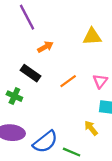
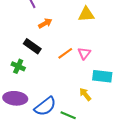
pink triangle: (100, 81) -> (84, 53), moved

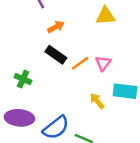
black rectangle: (32, 46) -> (56, 55), moved
yellow arrow: (85, 94) -> (97, 101), moved

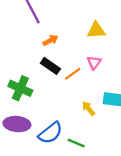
pink triangle: (103, 63) -> (94, 63), moved
green cross: (23, 79) -> (20, 88), size x1.5

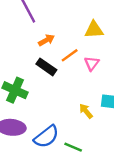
orange line: (73, 74) -> (70, 55), moved

